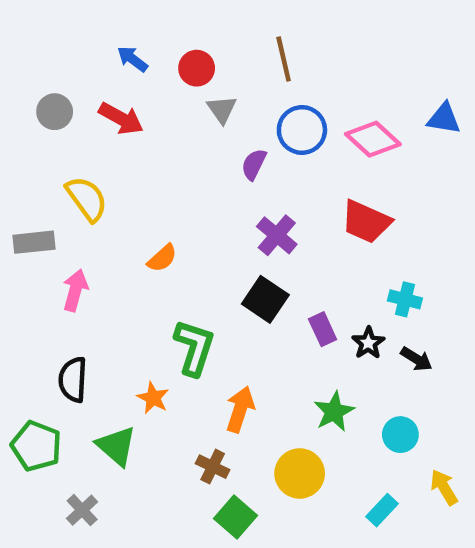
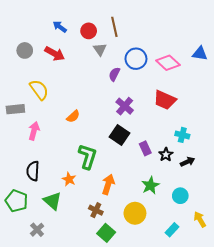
brown line: (284, 59) -> (114, 27), moved
black arrow: (416, 359) -> (187, 162), turned -56

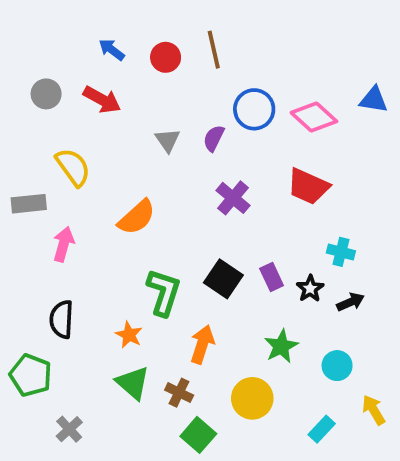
gray triangle: (100, 49) -> (167, 140), moved
orange semicircle: (73, 116) -> (137, 217), size x1.5
black square: (119, 135) -> (223, 279), moved
green triangle: (53, 201) -> (133, 383), moved

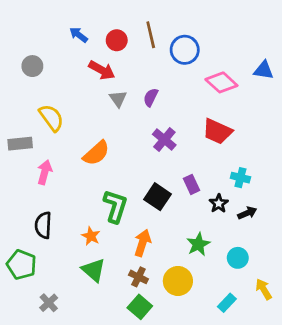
red arrow: (102, 100) -> (102, 70), moved
blue circle: (254, 109) -> (185, 50), moved
purple rectangle: (272, 277) -> (192, 184), moved
brown cross: (179, 393) -> (138, 277), moved

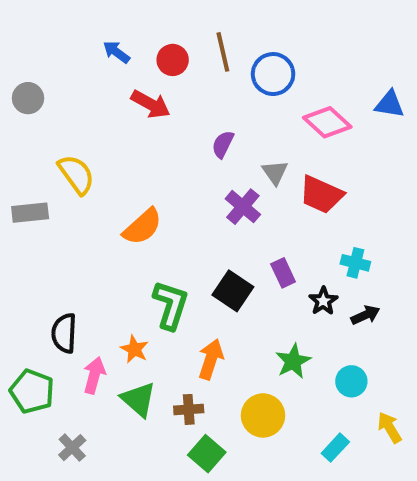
gray circle: (32, 66) -> (28, 98), moved
gray triangle: (118, 99) -> (275, 172), moved
pink arrow: (45, 172) -> (94, 375), moved
brown cross: (138, 277) -> (189, 409), moved, turned -30

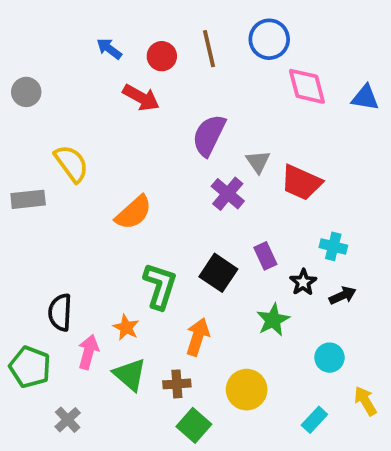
blue circle: (273, 74) -> (269, 39), moved
pink diamond: (327, 122) -> (307, 86), moved, turned 33
purple semicircle: (223, 144) -> (209, 135), size x1.6
green star: (293, 361) -> (273, 320), moved

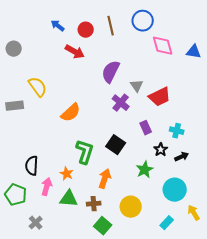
red trapezoid: (301, 182) -> (160, 97), turned -50
purple rectangle: (265, 256) -> (146, 128), moved
cyan circle: (329, 358) -> (175, 190), size x1.5
green triangle: (130, 375) -> (69, 199), turned -36

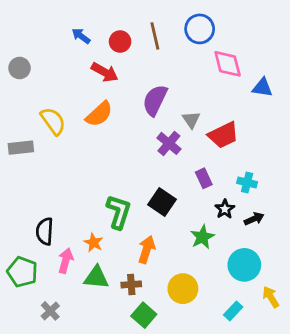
blue triangle: (194, 52) -> (262, 88), moved
orange semicircle: (71, 113) -> (99, 114), moved

